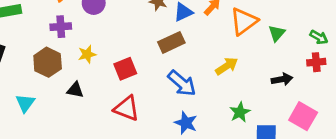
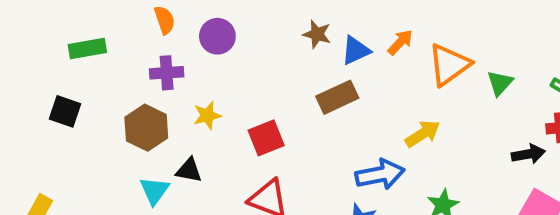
black arrow: (282, 79) -> (528, 154), moved
blue arrow: (182, 83) -> (380, 174), moved, turned -52
cyan triangle: (25, 103) -> (154, 191), moved

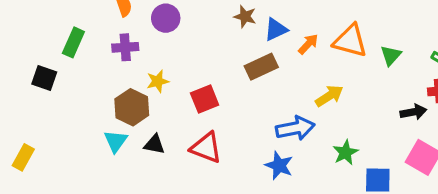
orange arrow: (400, 42) -> (308, 44), moved
green rectangle: (87, 48) -> (73, 42), moved, turned -56
orange triangle: (449, 65) -> (350, 41), turned 51
brown hexagon: (146, 128) -> (132, 107), moved
black triangle: (189, 170) -> (154, 144), moved

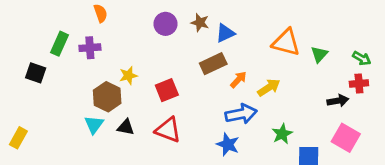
purple circle: (166, 18) -> (165, 24), moved
orange arrow: (308, 44) -> (238, 80), moved
purple cross: (125, 47) -> (90, 48), moved

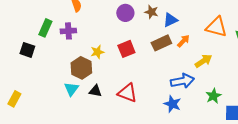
orange arrow: (238, 80) -> (183, 41), moved
red square: (167, 90) -> (126, 49), moved

